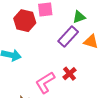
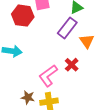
orange triangle: (91, 42) -> (87, 41), moved, turned 42

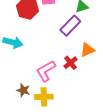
orange triangle: (87, 41) -> (88, 50), moved, turned 35

